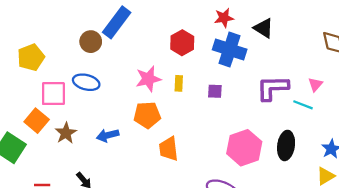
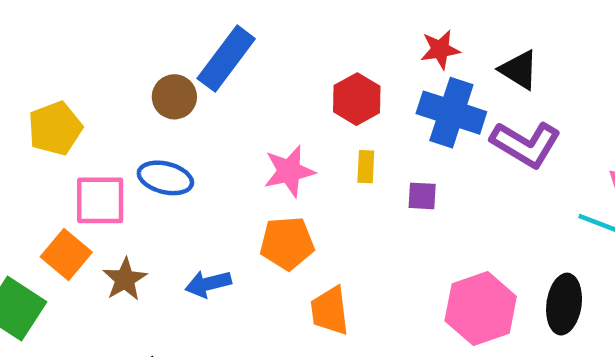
yellow rectangle: (179, 83) -> (366, 167), moved
purple L-shape: (272, 88) -> (526, 144), moved, turned -148

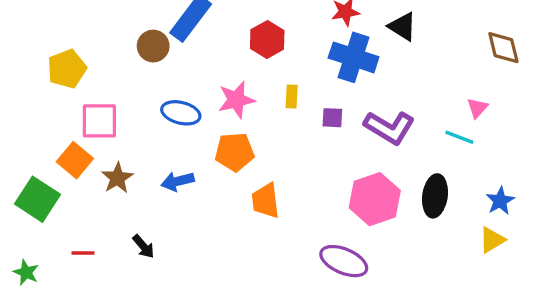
red hexagon: (357, 99) -> (267, 39), moved
purple L-shape: (526, 144) -> (389, 127), moved
blue ellipse: (165, 178) -> (181, 113), moved

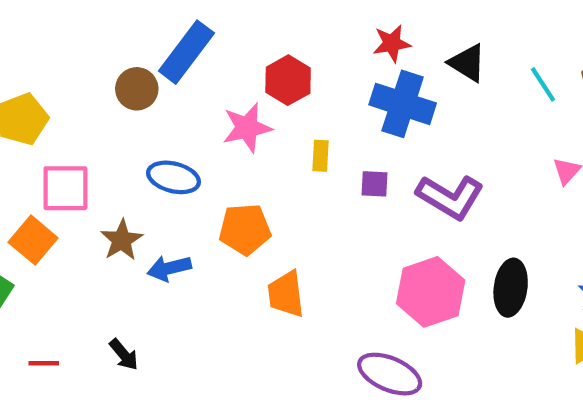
pink star: (236, 100) -> (247, 128), moved
cyan line: (459, 137) -> (543, 84), moved, turned 36
brown star: (117, 178) -> (122, 240), moved

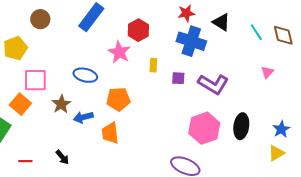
brown circle: (137, 89) -> (40, 19), moved
pink star: (247, 128) -> (119, 52), turned -30
orange trapezoid: (286, 294) -> (110, 133), moved

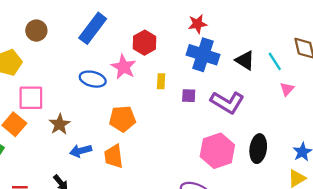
black triangle: (221, 22) -> (245, 60), moved
cyan line: (256, 32) -> (275, 61), moved
blue ellipse: (85, 75) -> (93, 79), moved
blue arrow: (83, 117) -> (81, 151), moved

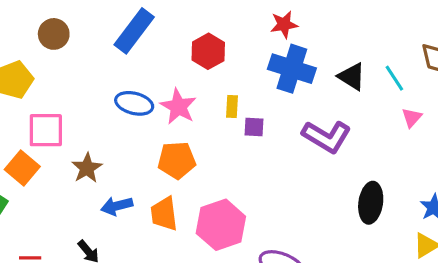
pink star: (124, 67) -> (178, 107), moved
purple square: (189, 96) -> (254, 127), moved
pink hexagon: (217, 151) -> (221, 225), moved

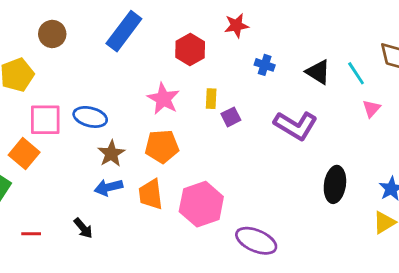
red star: (284, 25) -> (236, 26), moved
blue cross: (292, 69) -> (265, 65), size x0.5
blue ellipse: (134, 103) -> (90, 117), moved
purple square: (254, 127) -> (231, 117), turned -30
brown star: (87, 168) -> (111, 154), moved

